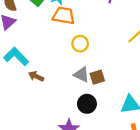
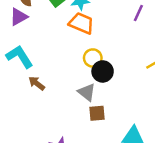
brown square: (97, 77) -> (97, 113), moved
black circle: (87, 104) -> (103, 71), moved

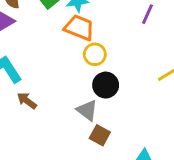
yellow circle: (93, 58) -> (95, 54), moved
brown square: (97, 113) -> (100, 135), turned 35

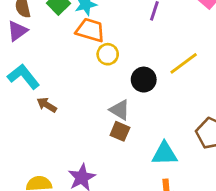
black circle: (106, 85) -> (144, 80), moved
gray triangle: (87, 110) -> (120, 110), moved

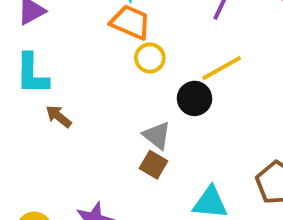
yellow line: (184, 63) -> (222, 68), moved
cyan L-shape: (24, 77) -> (32, 74), turned -148

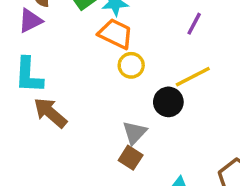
brown arrow: (59, 116) -> (50, 113), size x1.5
gray triangle: (157, 136) -> (134, 133), turned 32

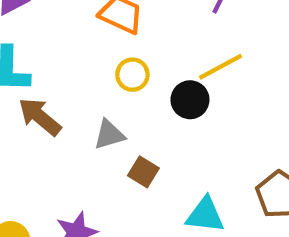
yellow circle: (131, 65) -> (132, 75), moved
gray triangle: (134, 133) -> (109, 135), moved, turned 32

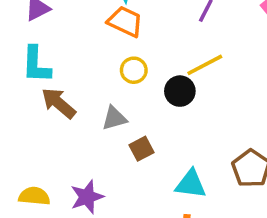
brown square: (143, 172) -> (141, 149), turned 30

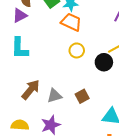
brown arrow: (59, 103) -> (31, 90), moved, turned 90
gray triangle: (114, 118) -> (54, 96), moved

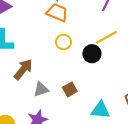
brown arrow: (31, 90) -> (23, 69), moved

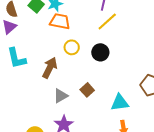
yellow line: (107, 37) -> (107, 22), moved
brown arrow: (23, 69) -> (50, 68), moved

